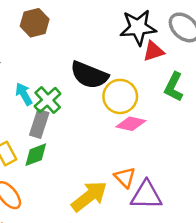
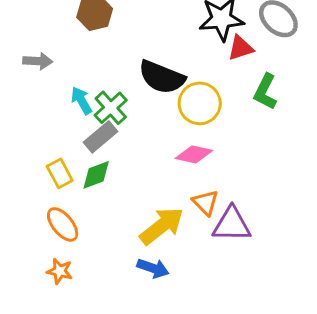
gray rectangle: (39, 124) -> (100, 137), turned 32
pink diamond: (131, 124) -> (194, 154), moved

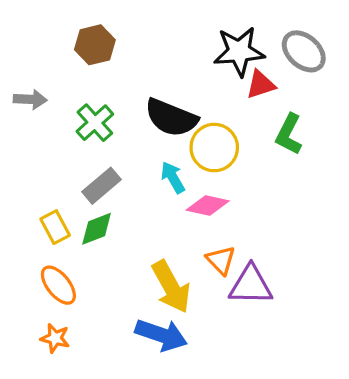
cyan arrow: (82, 100) -> (173, 177), moved
green cross: (111, 108) -> (95, 123), moved
yellow arrow: (162, 226) -> (171, 287), turned 99
blue arrow: (153, 268) -> (161, 335), size x1.4

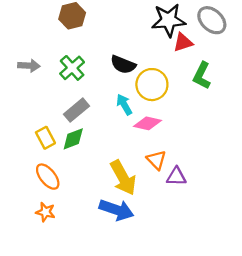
gray arrow: (30, 99) -> (29, 66), moved
black semicircle: (171, 118) -> (123, 65), size x0.7
purple triangle: (251, 285) -> (176, 177), size x0.7

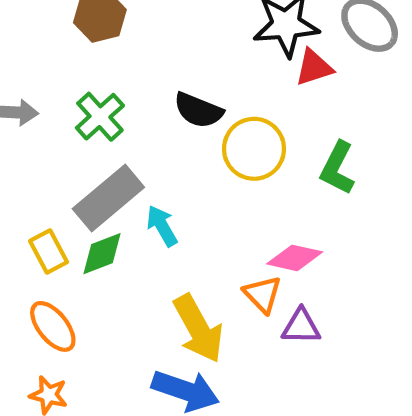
green L-shape: (202, 76) -> (337, 168), moved
cyan arrow: (124, 104) -> (162, 226), moved
gray rectangle: (77, 110) -> (108, 198), size x1.4
pink diamond: (147, 123) -> (295, 258), moved

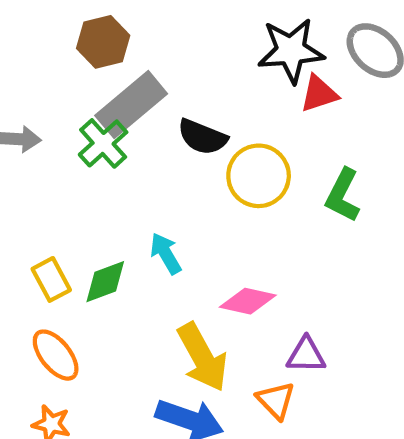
gray rectangle: (108, 198) -> (131, 105), moved
pink diamond: (295, 258) -> (248, 301), moved
orange triangle: (263, 294) -> (276, 400), moved

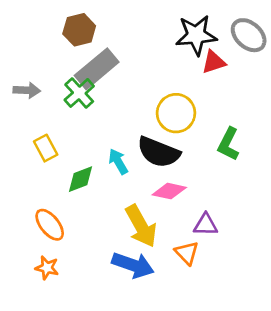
black semicircle: (202, 137) -> (159, 152), moved, size x1.4
green L-shape: (343, 195) -> (228, 144), moved
yellow rectangle: (51, 279) -> (46, 148), moved

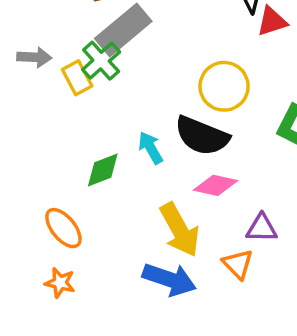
yellow rectangle: (46, 148) -> (77, 78), moved

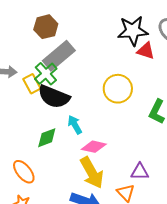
red triangle: (272, 21) -> (146, 51), turned 36
black semicircle: (202, 136) -> (54, 97), moved
pink diamond: (216, 185) -> (94, 147), moved

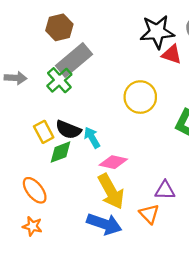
yellow rectangle: (32, 84) -> (44, 132), moved
black semicircle: (54, 97) -> (68, 130), moved, size x0.7

